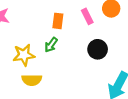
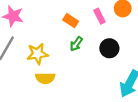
orange rectangle: (58, 21) -> (71, 21), turned -64
green arrow: (51, 45) -> (76, 44), moved

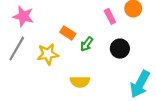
orange rectangle: (71, 21) -> (68, 33), moved
yellow semicircle: (45, 78) -> (80, 82), moved

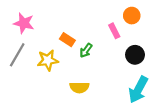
pink rectangle: (110, 16) -> (114, 31), moved
black circle: (120, 49) -> (135, 55), moved

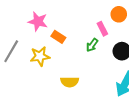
pink star: (24, 23) -> (38, 21), moved
green arrow: (86, 50) -> (92, 45), moved

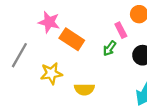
orange rectangle: (58, 37) -> (72, 39), size x1.5
yellow star: (40, 56) -> (51, 73), moved

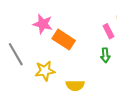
green arrow: (109, 48) -> (105, 55), moved, turned -40
gray line: (19, 55) -> (16, 54), turned -60

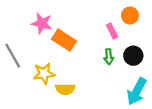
yellow semicircle: (75, 85) -> (65, 89), moved

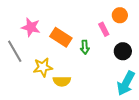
pink star: (42, 23) -> (31, 27), moved
green arrow: (109, 57) -> (85, 47), moved

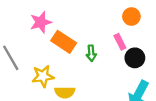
pink star: (31, 27) -> (41, 22), moved, turned -30
pink rectangle: (104, 29) -> (120, 42), moved

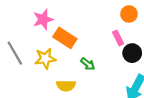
green arrow: (91, 53) -> (88, 64), moved, turned -48
yellow star: (43, 76) -> (45, 59), moved

